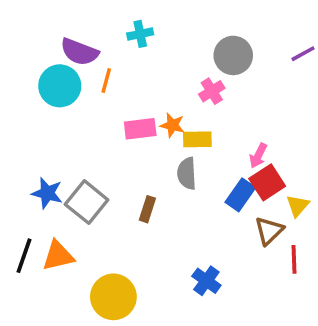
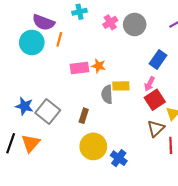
pink cross: (212, 91) -> (110, 22), moved
yellow rectangle: (197, 139) -> (121, 86), moved
blue rectangle: (240, 195) -> (158, 59), moved
orange triangle: (58, 256) -> (31, 143), turned -36
yellow circle: (113, 297) -> (93, 146), moved

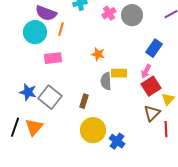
pink rectangle: (79, 68) -> (53, 58), moved

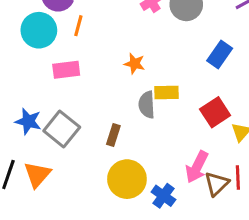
pink arrow: (146, 71) -> (197, 167), moved, size x1.5
brown triangle: (152, 113) -> (217, 184), moved

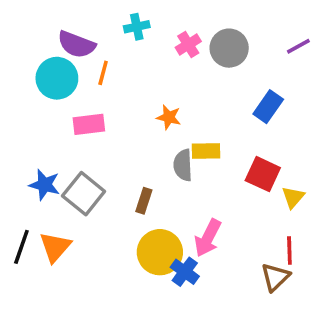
red square: (215, 112) -> (263, 174), turned -32
pink arrow: (197, 167) -> (208, 238), moved
brown triangle: (217, 184) -> (275, 277), moved
blue cross: (163, 196) -> (185, 272), moved

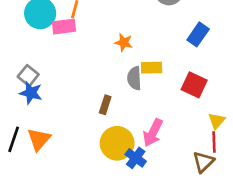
pink rectangle: (89, 124) -> (64, 27), moved
gray square: (84, 194) -> (28, 76), moved, size x0.7
yellow triangle: (293, 197) -> (217, 121), moved

